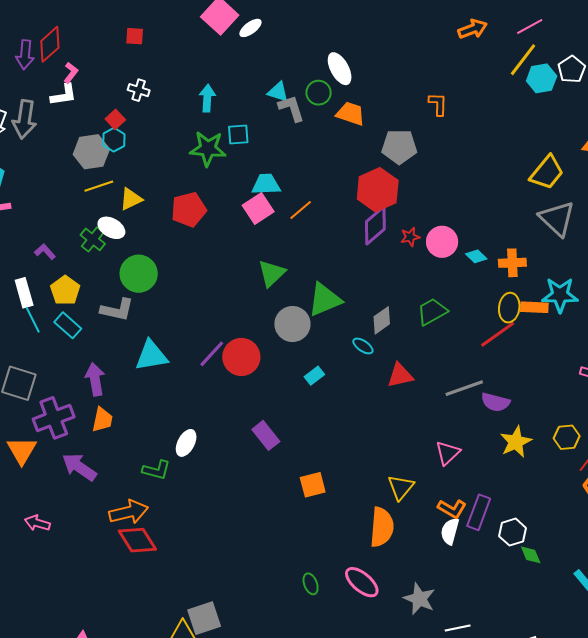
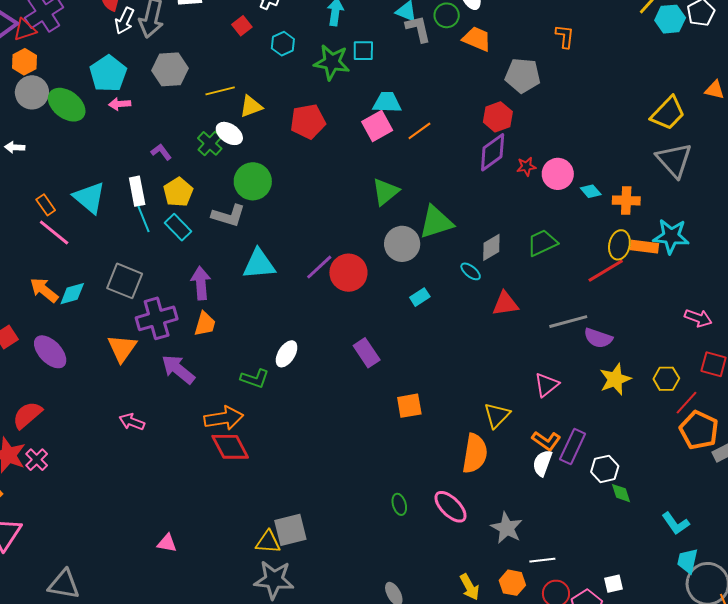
cyan hexagon: (114, 140) -> (283, 44), moved
gray hexagon: (91, 152) -> (170, 69), moved
red hexagon: (378, 190) -> (498, 117), size x0.7

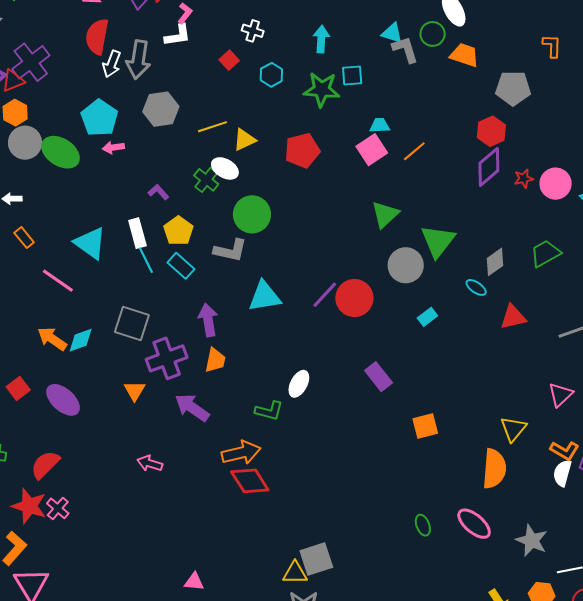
cyan trapezoid: (387, 102) -> (380, 125), size x0.7
orange rectangle: (46, 205) -> (24, 238), moved
green triangle: (436, 222) -> (438, 241), turned -30
orange triangle: (122, 348) -> (134, 391), size x0.7

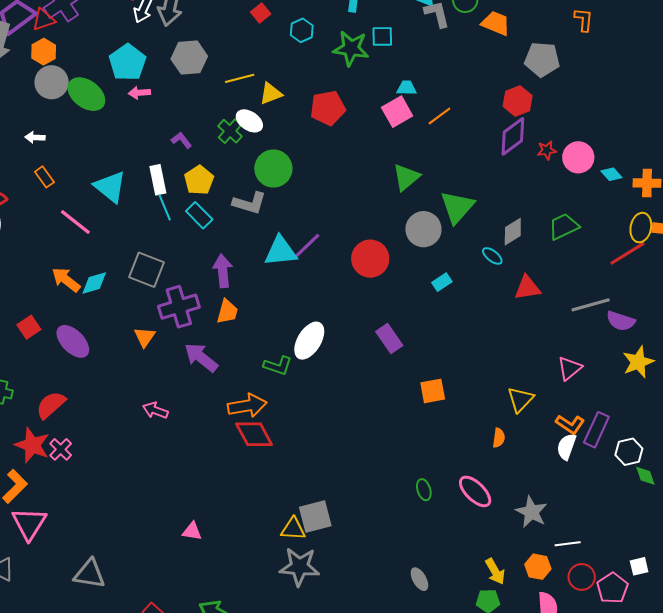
purple line: (325, 295) -> (307, 246), moved
white ellipse: (299, 384) -> (309, 341), size x1.4
orange semicircle: (494, 469) -> (499, 438), size x0.5

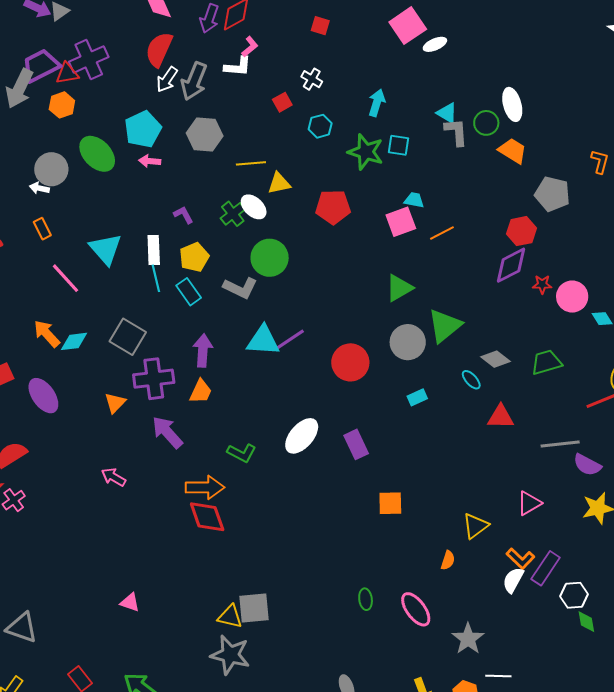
gray circle: (52, 82) -> (51, 169), moved
gray diamond: (513, 232) -> (495, 359), turned 60
white ellipse: (309, 341) -> (302, 436), moved

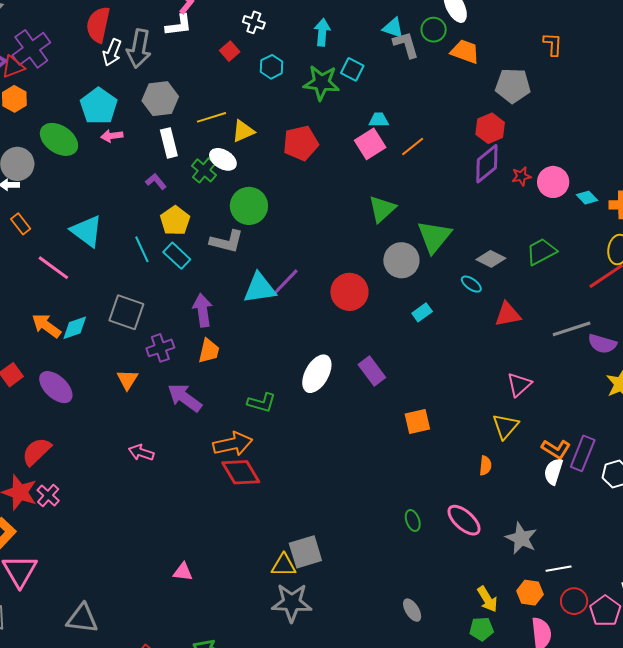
cyan square: (399, 145) -> (352, 69), turned 30
white rectangle: (154, 250) -> (169, 143), moved
purple cross: (154, 379) -> (160, 348), size x0.7
pink triangle: (529, 503) -> (519, 385), moved

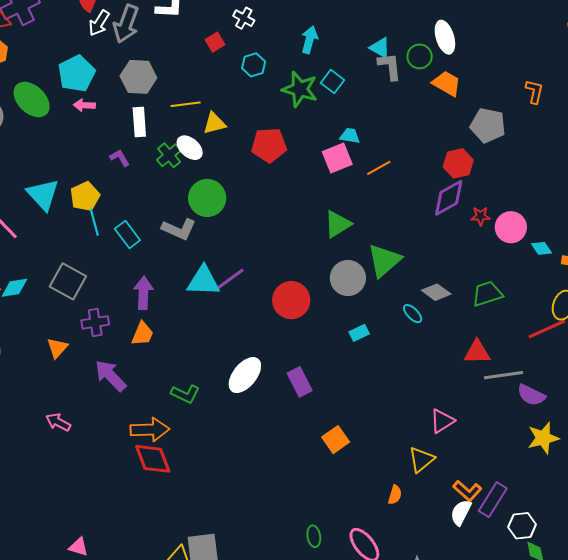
yellow pentagon: (175, 221) -> (85, 196), moved
red triangle: (508, 314) -> (477, 352), moved
orange square: (417, 421) -> (336, 440), turned -32

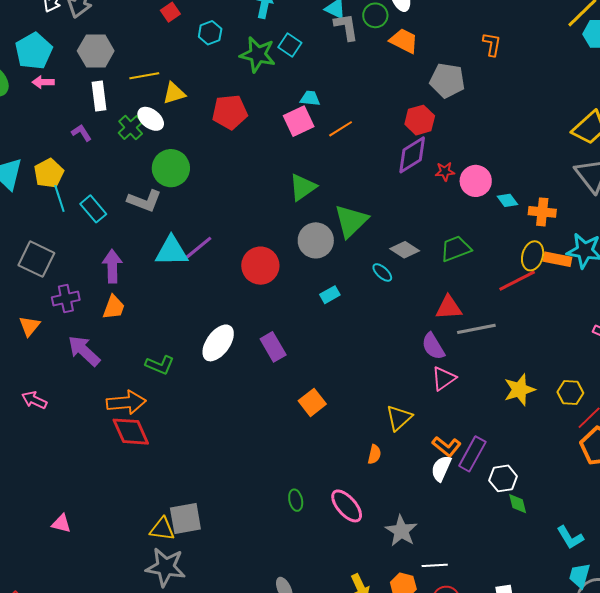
purple semicircle: (531, 395) -> (433, 346), moved, turned 36
pink triangle: (442, 421) -> (444, 378), moved

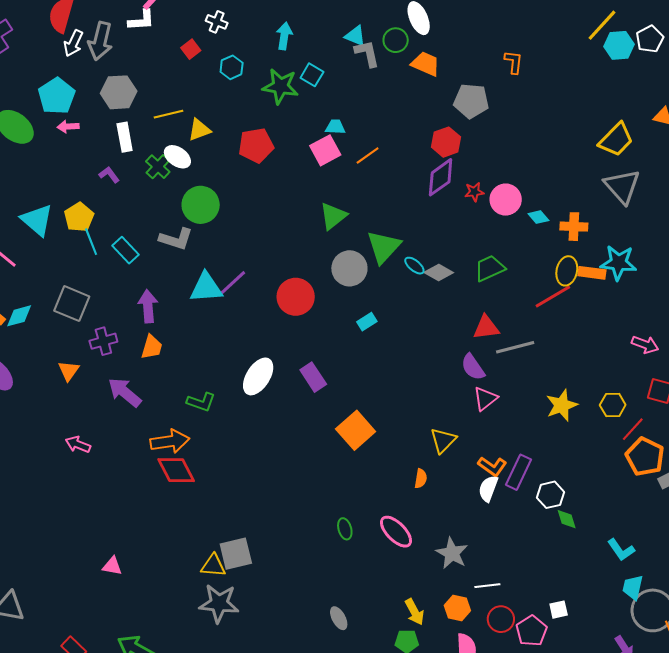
cyan ellipse: (382, 272) -> (414, 266), moved
orange square: (312, 402) -> (356, 430), size x1.4

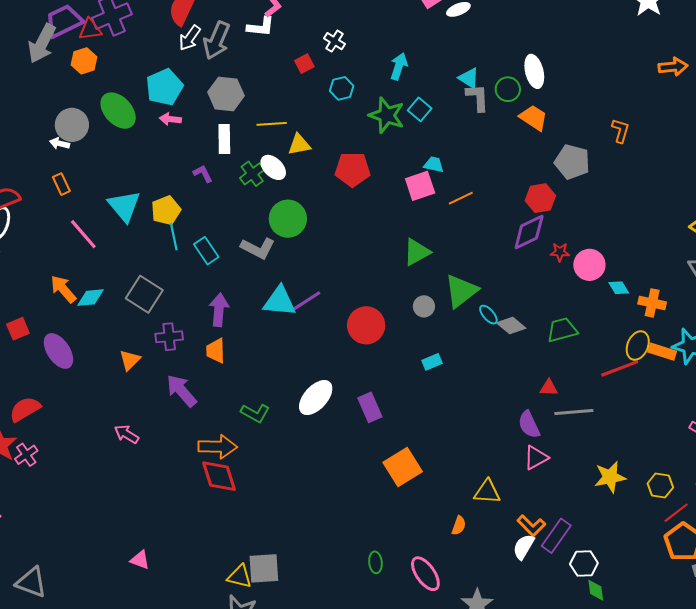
gray circle: (349, 268) -> (424, 306), size x0.6
red triangle: (486, 327) -> (549, 388), size x0.7
orange trapezoid: (152, 347) -> (216, 351), turned 152
yellow triangle: (443, 440) -> (487, 492), turned 40

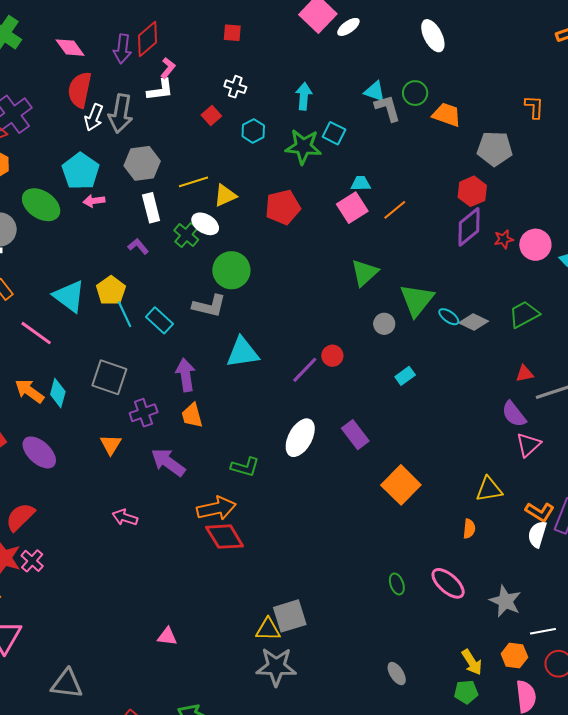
white ellipse: (534, 71) -> (433, 36), moved
cyan diamond: (90, 298) -> (58, 393), turned -56
purple line: (307, 301) -> (305, 370), moved
red circle: (366, 325) -> (332, 356), size x0.6

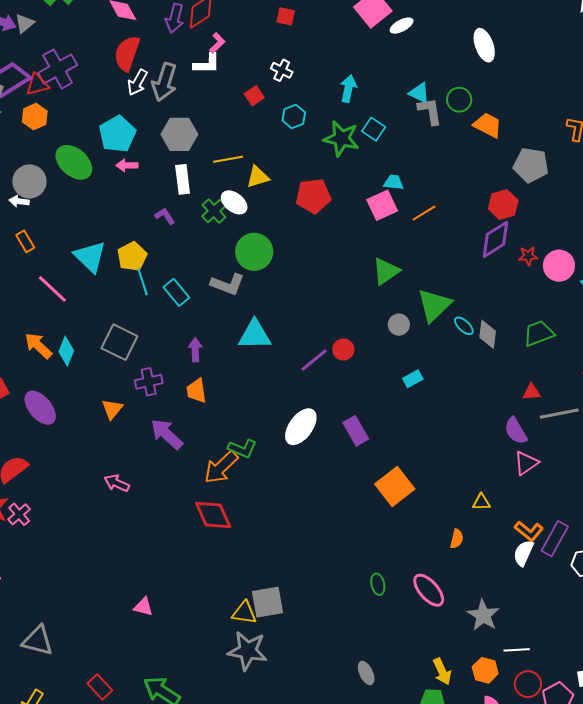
gray diamond: (474, 322) -> (488, 334), turned 64
purple arrow: (186, 375) -> (195, 350), size x0.7
yellow triangle: (489, 489) -> (481, 502), size x0.7
orange arrow: (216, 508) -> (221, 467), moved, turned 141

